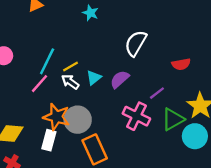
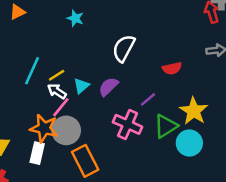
pink line: (40, 84) -> (61, 107), moved

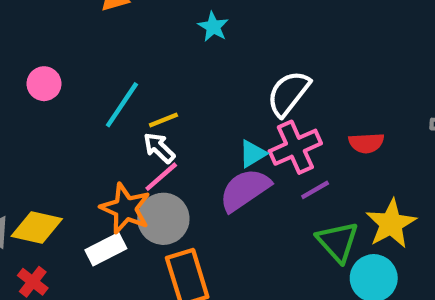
cyan triangle: (81, 86) -> (253, 154), moved
purple semicircle: (108, 87) -> (245, 190), moved, size x1.4
pink cross: (128, 124) -> (295, 147), moved, turned 32
green triangle: (166, 126) -> (338, 242), turned -50
white rectangle: (37, 153) -> (106, 249), turned 40

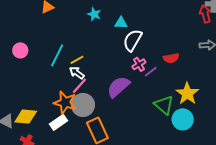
pink cross: (295, 147) -> (139, 64), size x0.6
cyan triangle: (253, 154) -> (121, 23), moved, turned 40
purple line: (315, 190) -> (151, 72), moved

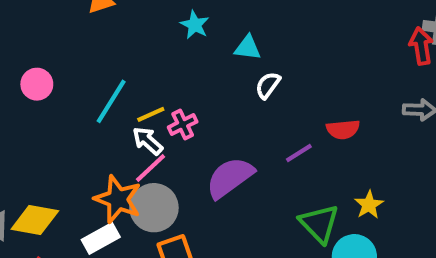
white semicircle: (133, 40) -> (268, 85), size x0.6
pink cross: (139, 64) -> (183, 124), moved
yellow star: (187, 94) -> (369, 205), size x0.6

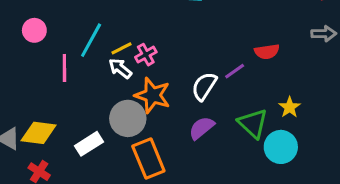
white semicircle: (268, 85) -> (204, 86), moved, size x1.4
pink line: (151, 168) -> (64, 68), moved, turned -44
purple semicircle: (230, 178) -> (202, 128), moved, size x0.7
orange star: (118, 199) -> (153, 95), moved

